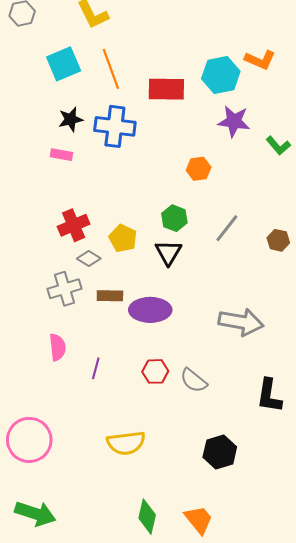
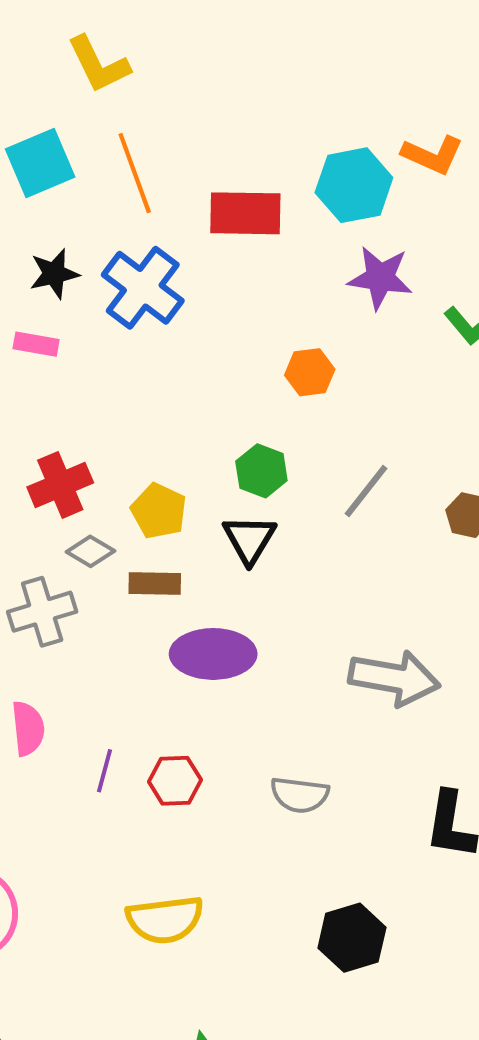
blue cross: (115, 126) -> (143, 288), turned 30
brown rectangle: (110, 296) -> (155, 584), moved
red hexagon: (155, 371) -> (175, 781), moved
gray semicircle: (194, 380) -> (300, 795), turned -32

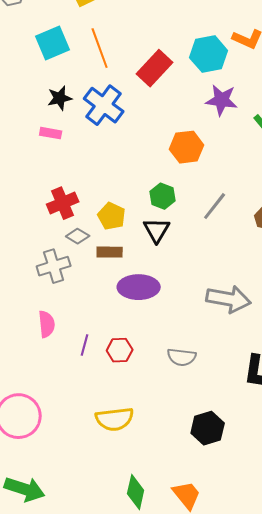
red rectangle: (245, 213) -> (155, 68), turned -48
orange hexagon: (310, 372) -> (187, 147), size x1.4

